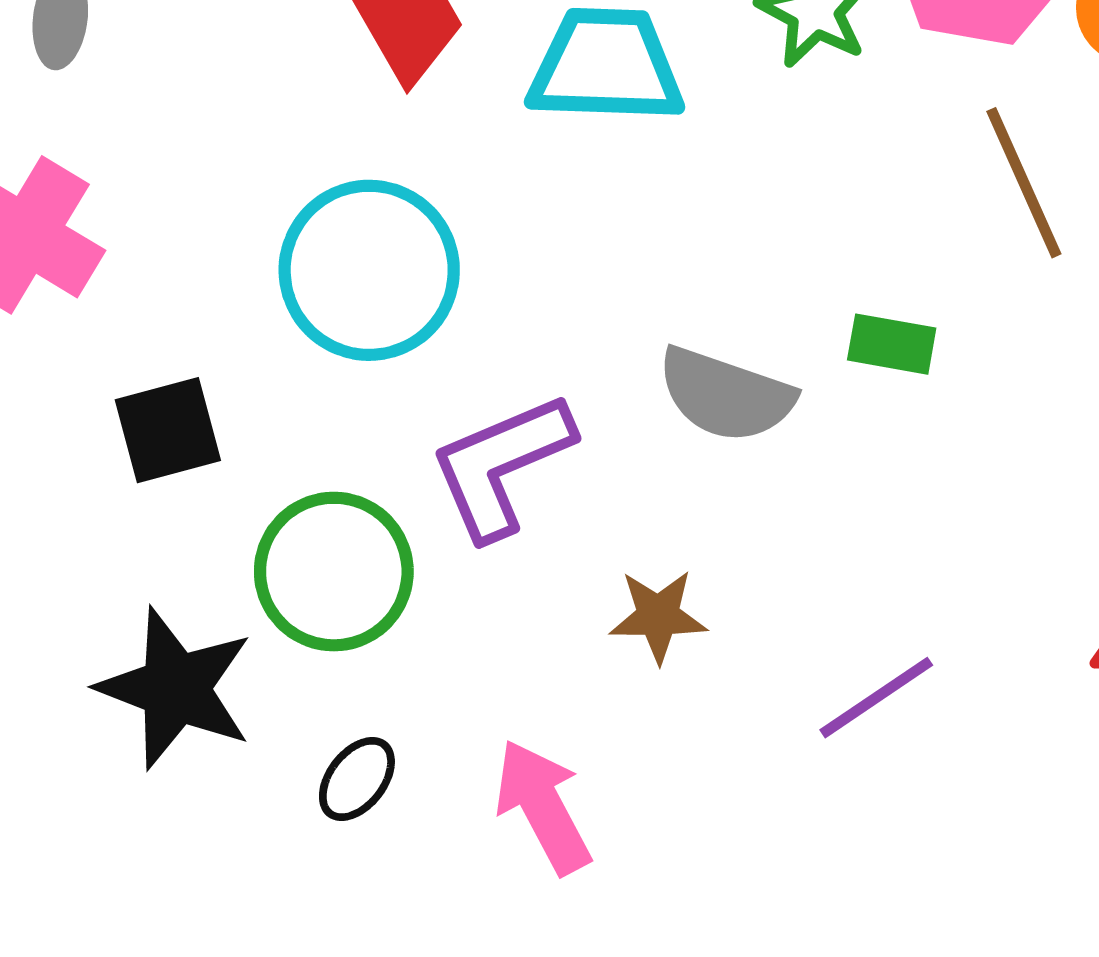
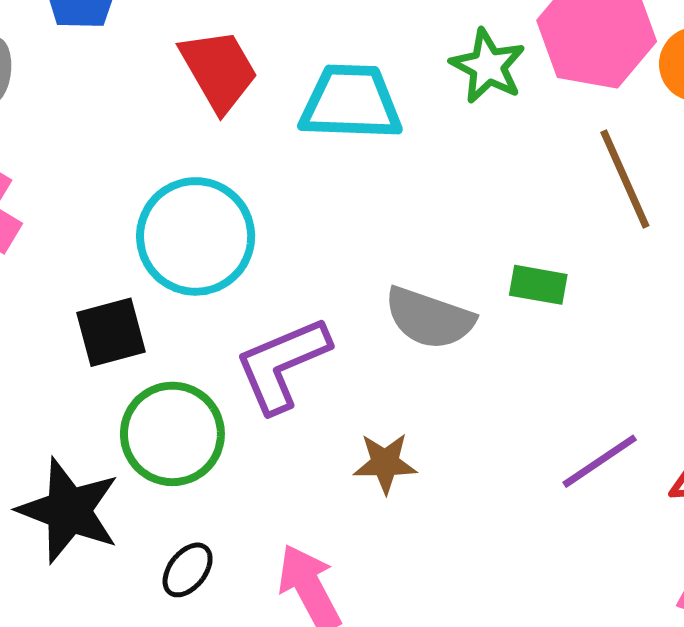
black square: (168, 430) -> (111, 332), moved
purple line: (876, 698) -> (600, 461), moved

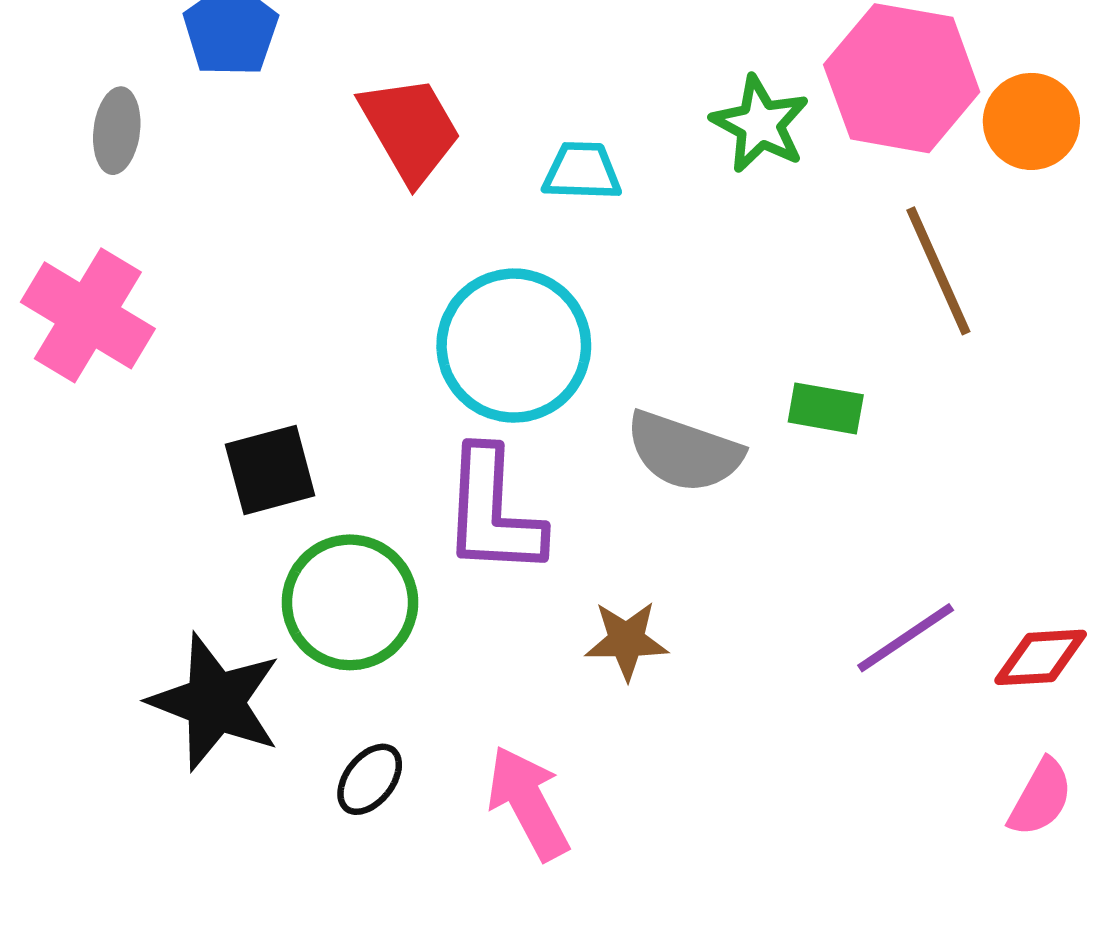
cyan trapezoid: (351, 102) -> (582, 171), size x0.6
cyan circle: (196, 236) -> (514, 346), moved
purple L-shape: (282, 364) -> (493, 512), turned -64

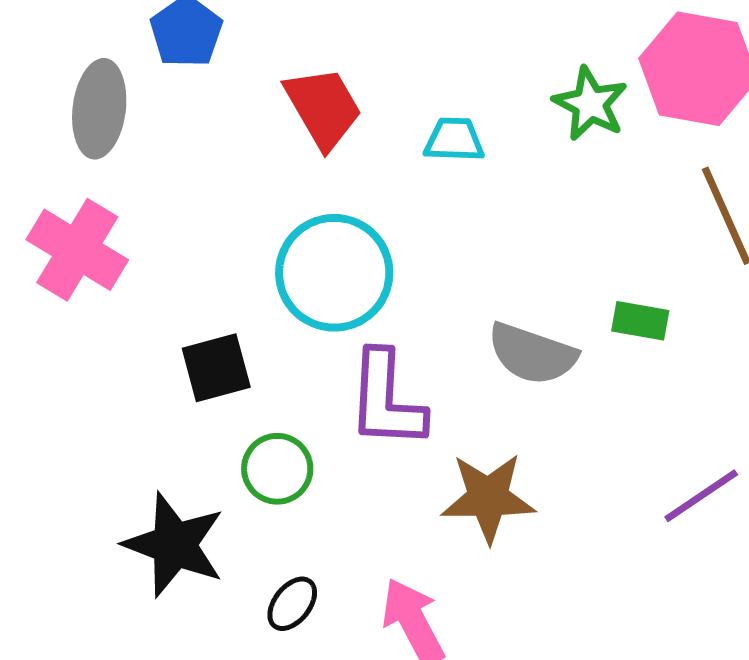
gray ellipse: (117, 131) -> (99, 109), size x1.5
cyan circle: (514, 346) -> (334, 273), moved
green circle: (350, 602) -> (277, 469), size x0.7
brown star: (626, 640) -> (488, 498), size x1.5

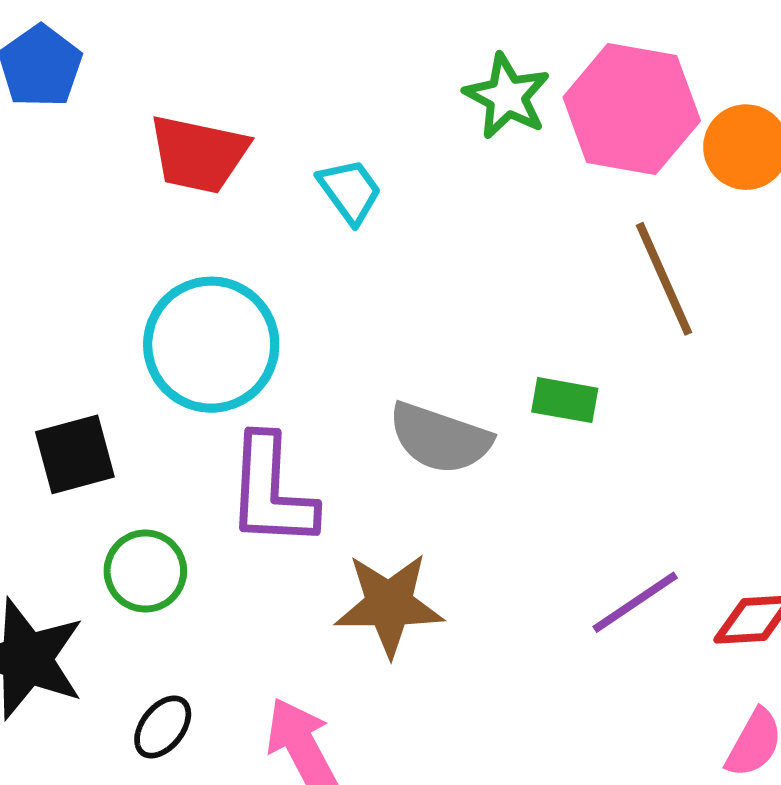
green star: (590, 104) -> (507, 96), moved
red trapezoid: (323, 108) -> (198, 154), turned 132
cyan trapezoid: (454, 140) -> (350, 191), turned 52

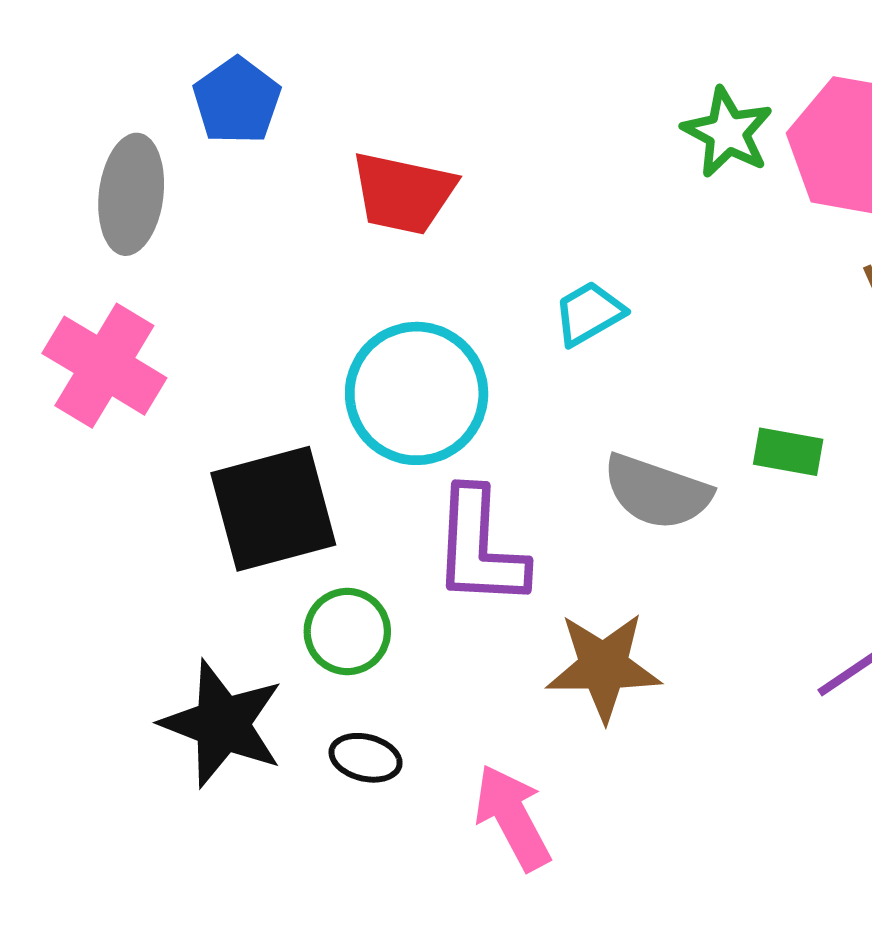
cyan trapezoid: (350, 191) -> (589, 313), moved, turned -84
black square: (75, 454) -> (273, 509), size x1.5
black ellipse: (163, 727) -> (366, 758), moved, turned 66

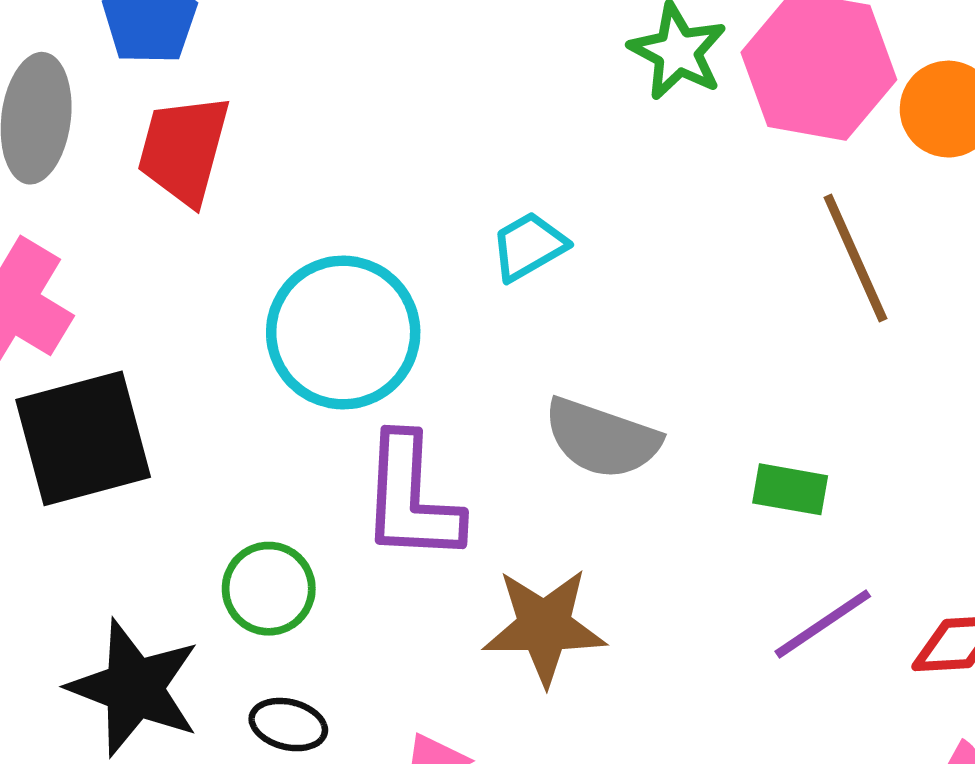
red trapezoid: (403, 193) -> (184, 150), moved, turned 93
green rectangle: (788, 452) -> (790, 489), moved
black square: (273, 509) -> (83, 438), moved

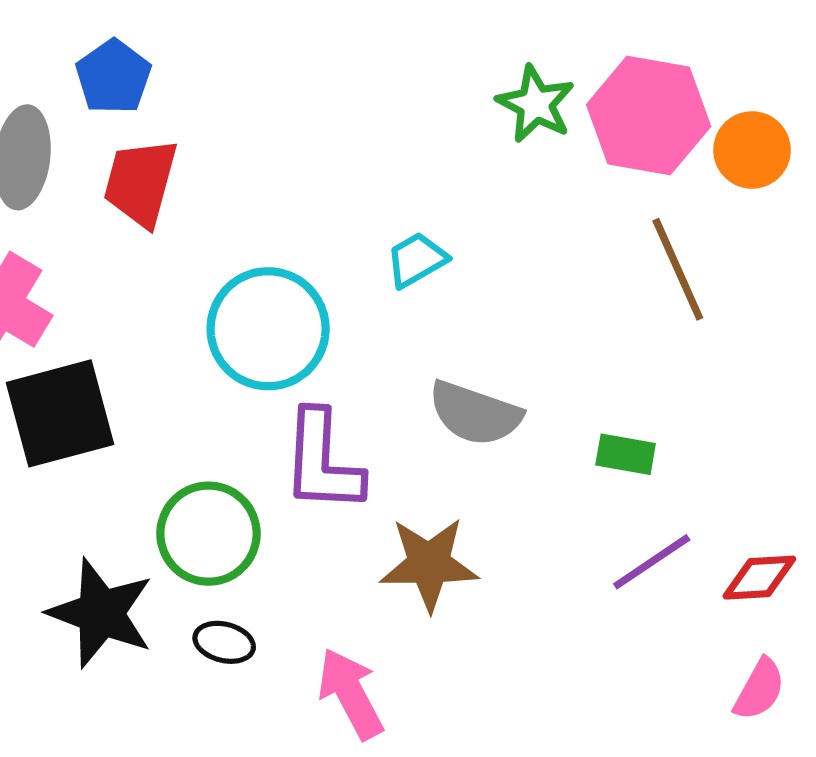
green circle: (269, 589) -> (208, 534), size x1.4

